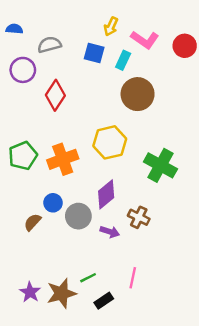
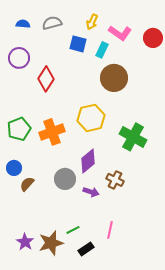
blue semicircle: (14, 29) -> (23, 24), moved
gray semicircle: (49, 45) -> (52, 23), moved
blue circle: (53, 203) -> (14, 168), moved

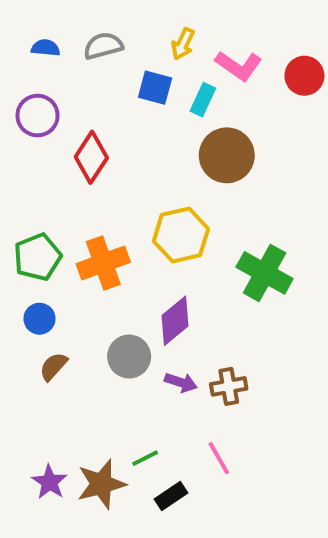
blue circle: (14, 168) -> (40, 319), moved
brown cross: (115, 180) -> (229, 386), moved, turned -36
pink line: (110, 230) -> (219, 458), turned -42

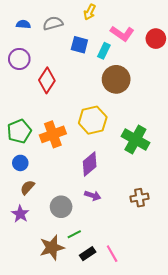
yellow arrow: (183, 44) -> (90, 12), moved
gray circle: (129, 357) -> (61, 207), moved
brown cross: (229, 386) -> (140, 198), moved
pink line: (219, 458) -> (112, 254), moved
purple star: (49, 482) -> (20, 214), moved

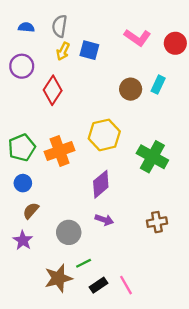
yellow arrow: (90, 12) -> (63, 51), moved
gray semicircle: (53, 23) -> (60, 26), turned -66
cyan rectangle: (104, 51) -> (158, 85), moved
brown circle: (116, 79) -> (131, 89), size x0.7

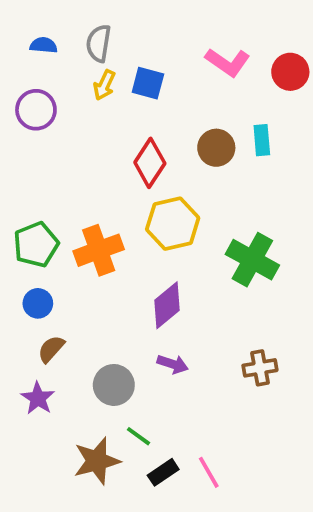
cyan rectangle: (158, 85) -> (262, 140), turned -30
red diamond: (53, 90) -> (150, 163), moved
green line: (84, 263) -> (138, 436), turned 63

